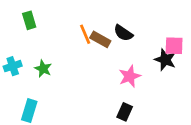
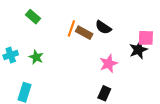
green rectangle: (29, 20) -> (33, 17), moved, turned -32
orange line: (85, 34) -> (71, 28), turned 42
black star: (165, 60) -> (138, 50), turned 30

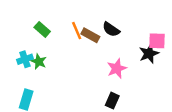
green rectangle: (33, 17) -> (42, 29), moved
orange line: (71, 28) -> (77, 31), turned -42
cyan cross: (11, 55) -> (25, 59), moved

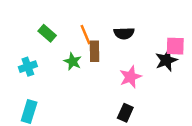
black semicircle: (111, 29) -> (124, 33), turned -36
brown rectangle: (90, 35) -> (94, 51), moved, turned 60
green star: (39, 62) -> (73, 61), moved

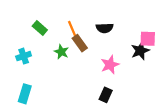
brown rectangle: (94, 51) -> (80, 43), turned -35

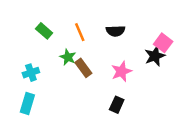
pink square: (148, 39) -> (163, 43), turned 35
brown rectangle: (80, 43) -> (83, 68), moved
cyan cross: (24, 56) -> (31, 73), moved

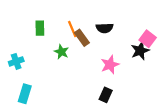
green rectangle: (44, 31) -> (40, 28), turned 48
brown rectangle: (83, 68) -> (82, 38), moved
cyan cross: (31, 73) -> (16, 61), moved

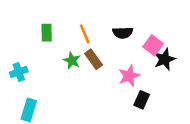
brown rectangle: (82, 38) -> (94, 59), moved
pink square: (148, 39) -> (153, 45), moved
black rectangle: (106, 95) -> (142, 100), moved

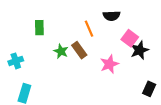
black semicircle: (123, 33) -> (112, 16), moved
orange line: (85, 34) -> (89, 29), moved
black rectangle: (142, 100) -> (149, 89), moved

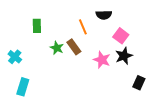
black star: (139, 50) -> (124, 56), moved
cyan cross: (16, 61) -> (15, 57), turned -32
pink star: (109, 64) -> (102, 60), turned -30

